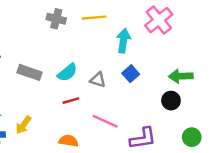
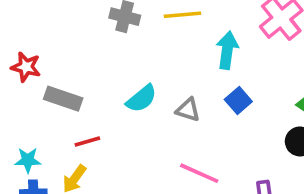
gray rectangle: (29, 72) -> (63, 99), moved
red line: (71, 101) -> (87, 141), moved

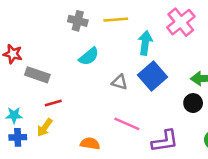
cyan semicircle: (141, 99) -> (89, 56), moved
blue square: (238, 100) -> (153, 76), size x1.6

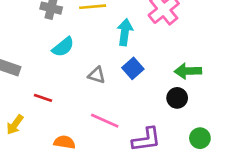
blue square: (153, 76) -> (133, 68), size x0.7
red line: (53, 103) -> (43, 98), moved, turned 35

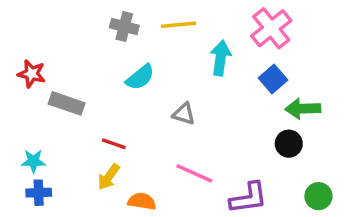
blue square: (133, 68) -> (273, 79), moved
yellow arrow: (15, 125) -> (109, 177), moved

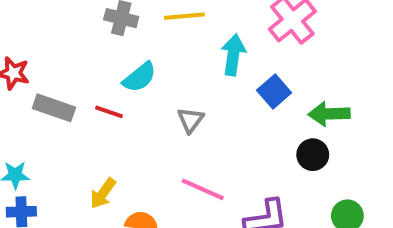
blue square: (273, 79) -> (274, 92), moved
gray triangle: (184, 114) -> (190, 120), turned 50
red line: (114, 144) -> (109, 112), moved

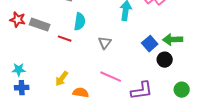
cyan semicircle: (140, 77) -> (80, 22), turned -42
blue square: (274, 92) -> (150, 44), moved
gray rectangle: (54, 108) -> (40, 25), moved

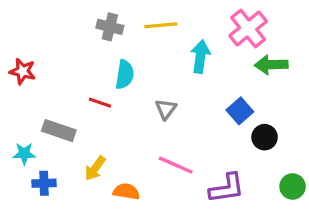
gray rectangle: (40, 25) -> (59, 131), moved
green arrow: (173, 40) -> (271, 65), moved
blue cross: (22, 88) -> (44, 183), moved

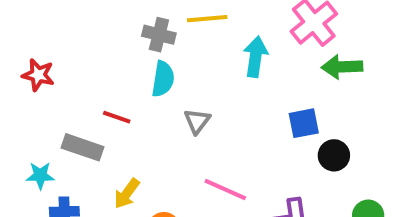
gray cross: (110, 27) -> (159, 35), moved
red line: (100, 103) -> (117, 117), moved
gray triangle: (166, 109) -> (197, 121), moved
blue square: (240, 111) -> (304, 123), turned 30

